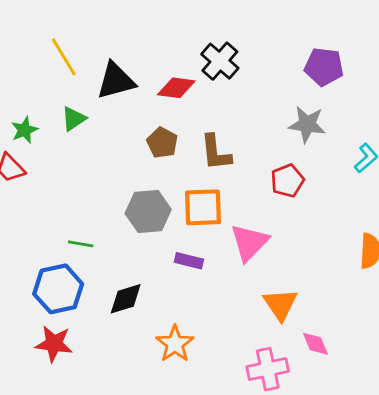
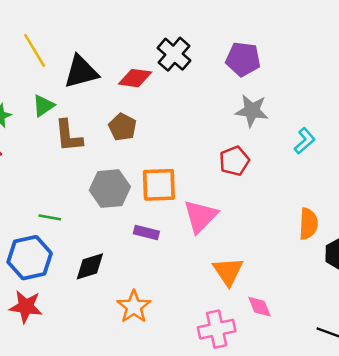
purple pentagon: (324, 67) -> (243, 59), moved
brown L-shape: (216, 153) -> (69, 136), moved

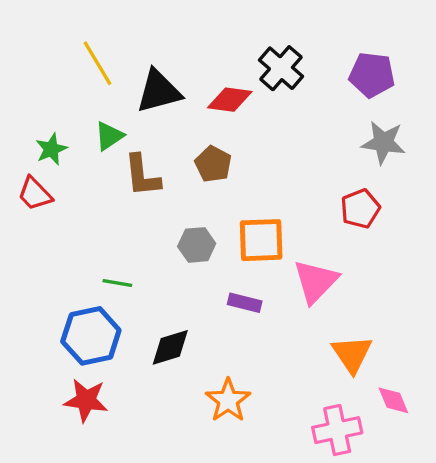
gray hexagon: (110, 189) -> (197, 245), size x0.7

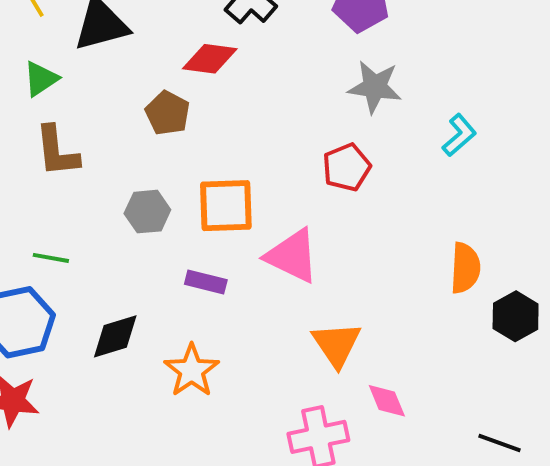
red diamond: (230, 100) -> (210, 59), moved
brown L-shape: (142, 176) -> (57, 151), moved
pink triangle: (316, 281) -> (292, 256), turned -48
orange star: (228, 400) -> (192, 371), moved

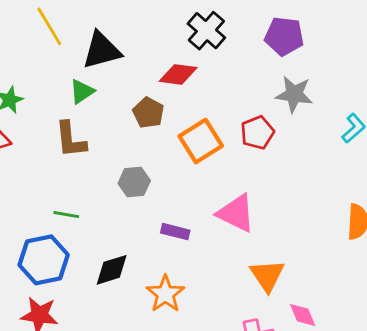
green triangle: (41, 79) -> (82, 91), moved
red pentagon: (347, 167) -> (257, 133), moved
orange square: (226, 206) -> (201, 141), moved, turned -30

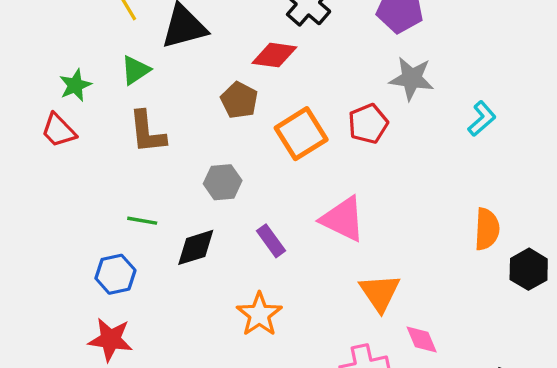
green triangle: (82, 91) -> (136, 70), moved
purple rectangle: (175, 232) -> (271, 241), turned 40
blue hexagon: (44, 260) -> (115, 274), size x0.7
black diamond: (112, 270) -> (196, 247), moved

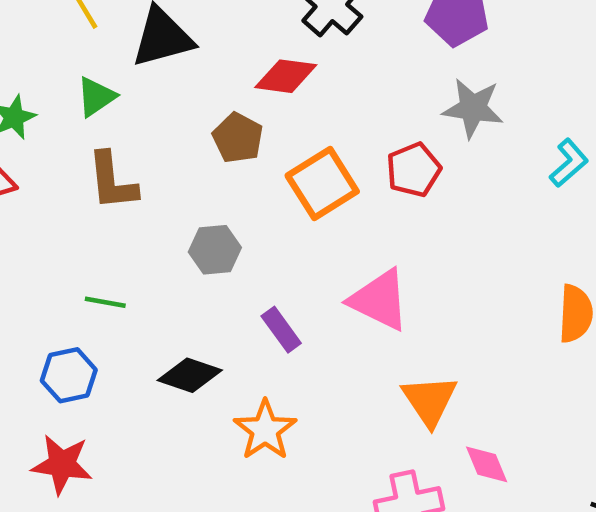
black diamond: (196, 247) -> (190, 375), moved, turned 36

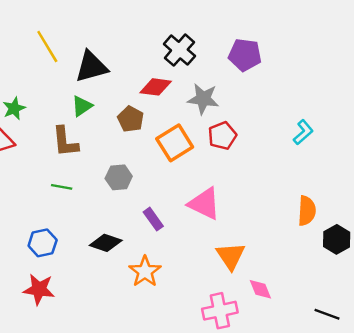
green triangle: (96, 97) -> (82, 106), moved
gray star: (473, 108) -> (203, 99), moved
green line: (105, 302) -> (62, 187), moved

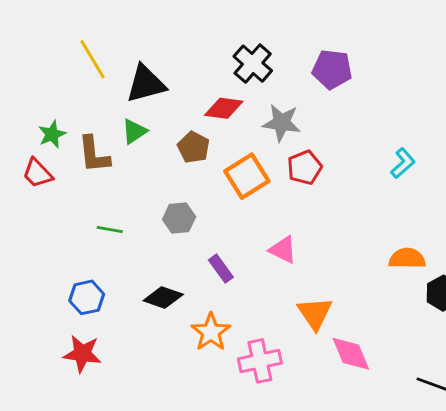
brown L-shape: (65, 142) -> (94, 154), moved
pink triangle: (204, 204) -> (283, 250), size x0.7
orange semicircle: (307, 211) -> (407, 258), turned -92
pink diamond: (260, 289) -> (351, 354), size x1.4
pink cross: (220, 311) -> (260, 361), moved

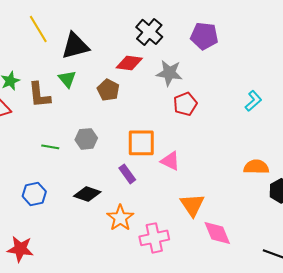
green triangle: (134, 131) -> (67, 79), turned -36
orange square: (247, 176) -> (141, 143), moved, turned 32
gray hexagon: (179, 218) -> (86, 139), moved
red star: (82, 354) -> (20, 249), moved

